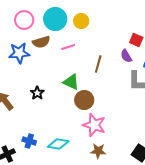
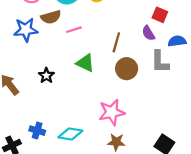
pink line: (68, 47) -> (74, 30), moved
brown circle: (84, 100) -> (127, 69), moved
pink star: (94, 125) -> (112, 112), turned -30

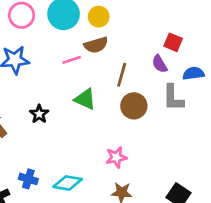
brown semicircle: (51, 17) -> (96, 45), moved
pink star: (112, 112) -> (116, 157), size x0.7

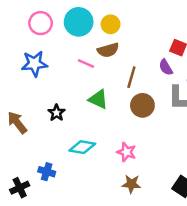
pink line: (72, 60) -> (86, 64), turned 42
pink star: (116, 157) -> (126, 152), turned 30
cyan diamond: (68, 183) -> (82, 147), moved

